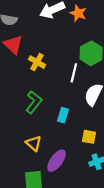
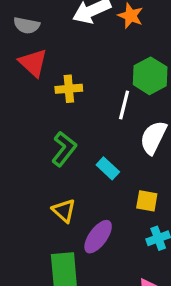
yellow cross: (37, 62) -> (69, 89), turned -35
cyan rectangle: (63, 115) -> (108, 168), turned -64

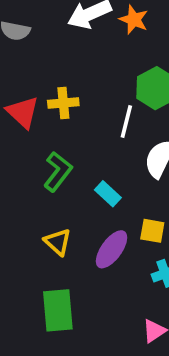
red triangle: (33, 63) -> (23, 112), moved
purple ellipse: (98, 237) -> (112, 249), moved

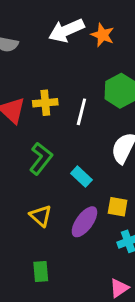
white line: (126, 121) -> (81, 112), moved
green rectangle: (58, 310) -> (41, 272), size x0.6

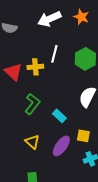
orange star: (103, 35) -> (81, 17), moved
white line: (81, 112) -> (54, 54), moved

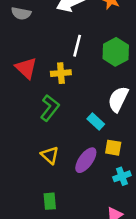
yellow cross: (35, 67) -> (61, 73), moved
cyan rectangle: (59, 116) -> (96, 122), moved

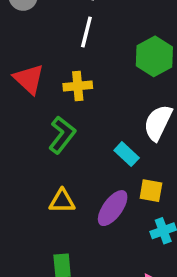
white line: (77, 46) -> (86, 32), moved
yellow triangle: (50, 155) -> (62, 201), turned -42

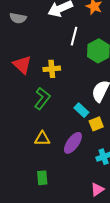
white line: (86, 32) -> (74, 36), moved
yellow square: (151, 191) -> (96, 124), moved, turned -32

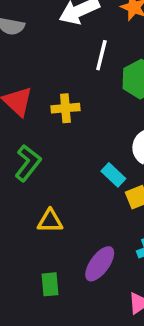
green L-shape: (42, 98) -> (28, 163), moved
purple ellipse: (73, 143) -> (100, 264), moved

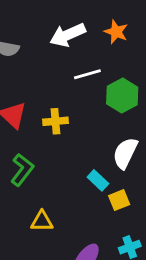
white line: (101, 55) -> (87, 74), turned 60

